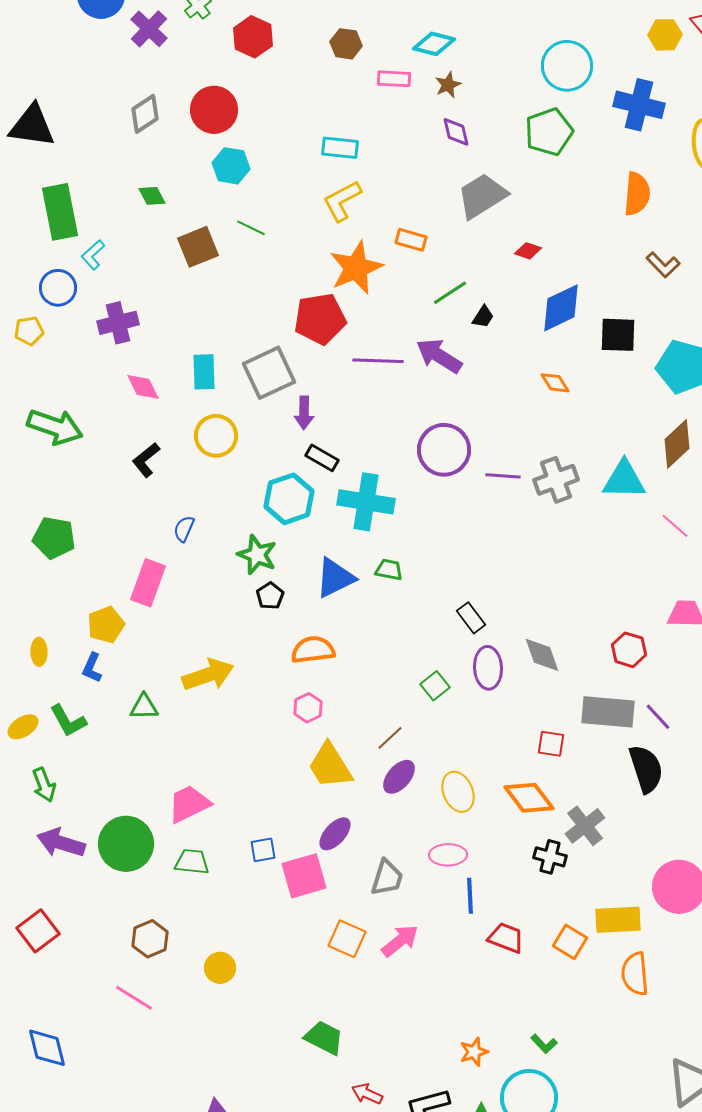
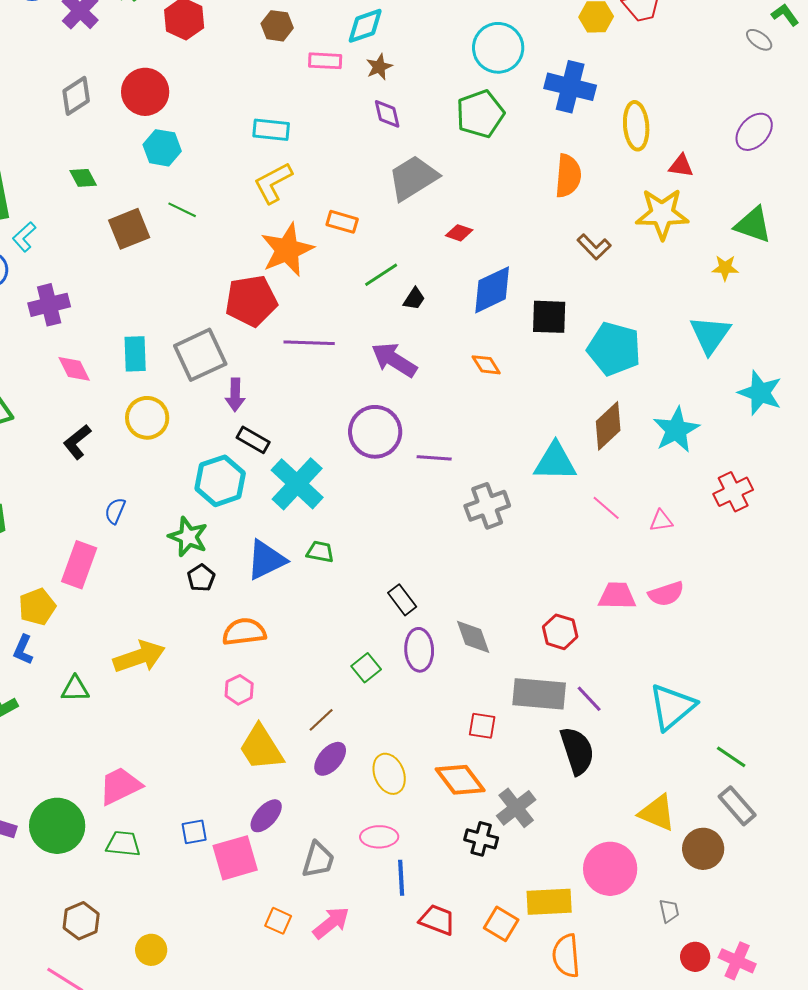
cyan diamond: (434, 44) -> (365, 26), turned -33
purple arrow: (439, 356) -> (394, 360), moved
gray cross: (556, 480) -> (487, 506), moved
cyan cross: (366, 502) -> (297, 484), turned 34
orange square: (347, 939) -> (278, 921), size x0.7

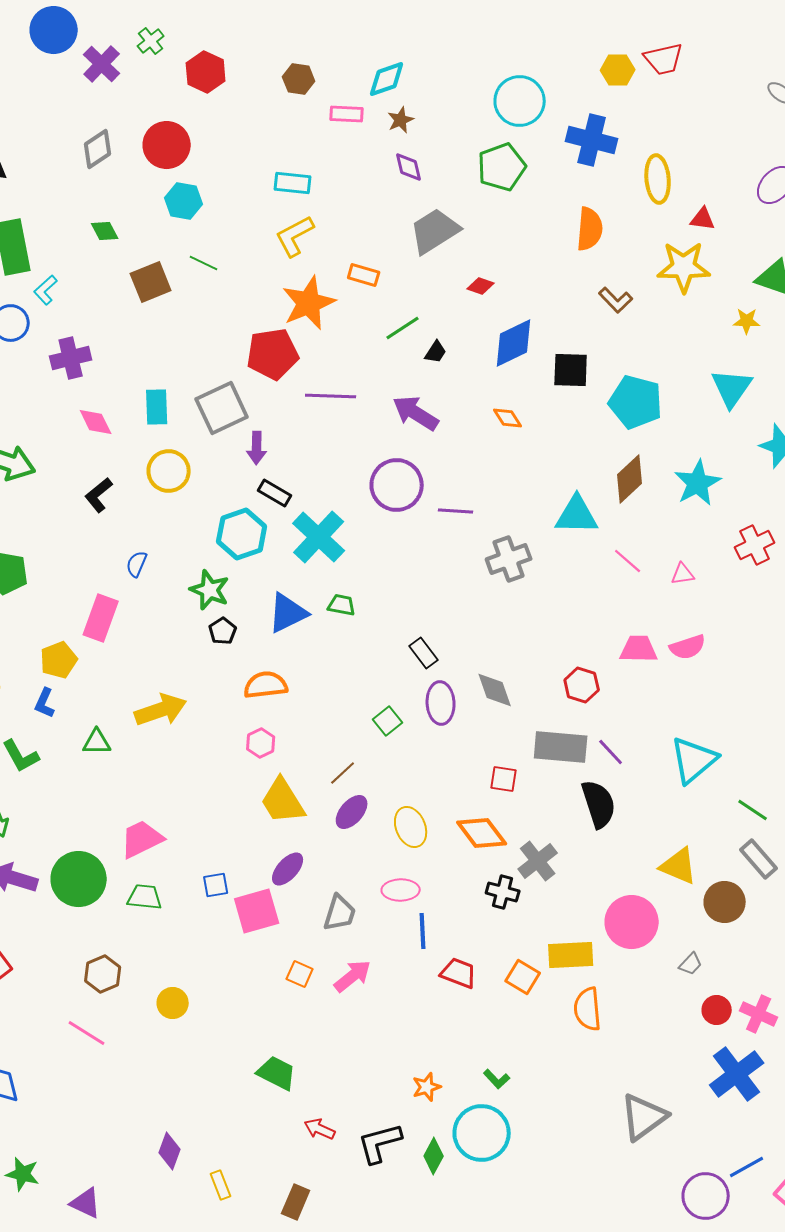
gray trapezoid: (669, 911) -> (691, 964), turned 55

